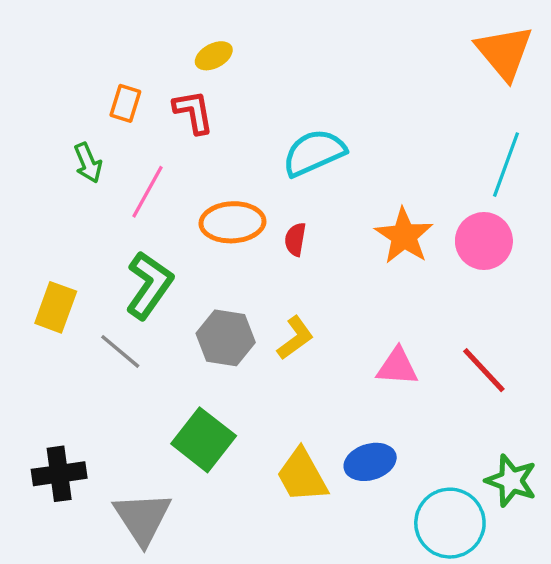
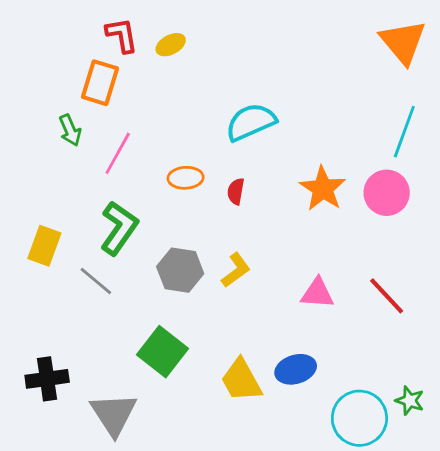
orange rectangle: (125, 103) -> (100, 83), size x1.5
red L-shape: (193, 112) -> (122, 35), moved
orange ellipse: (232, 222) -> (186, 178), size x0.7
green star: (511, 481) -> (410, 401), moved, size x0.7

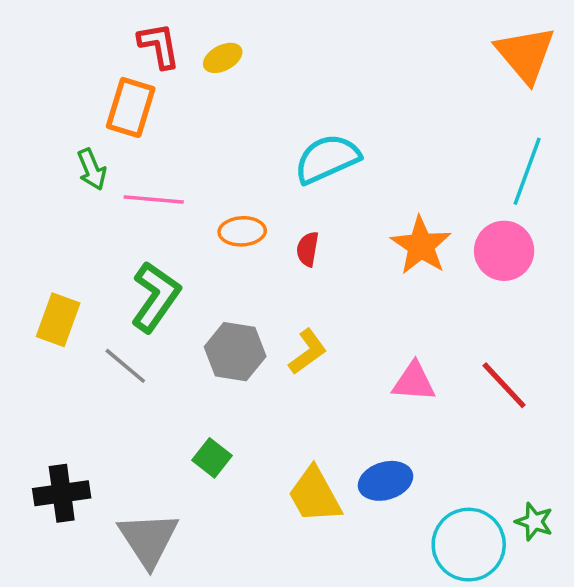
pink line: (118, 153) -> (154, 199), turned 66
green square: (162, 352) -> (212, 458), size x0.6

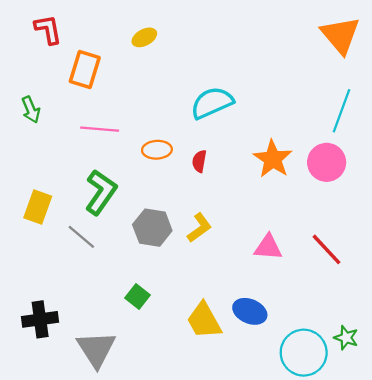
red L-shape: (159, 46) -> (48, 29), moved
green arrow: (92, 169) -> (31, 110), moved
blue ellipse: (386, 481) -> (250, 311), turned 40

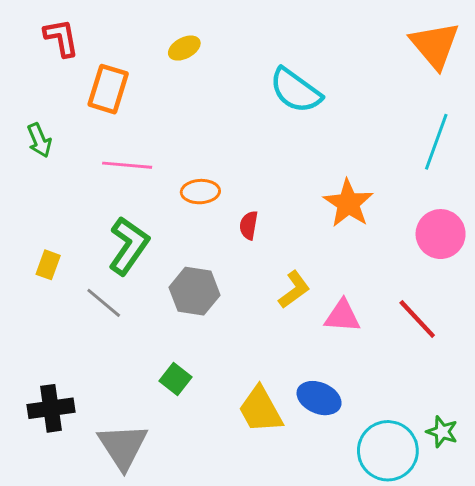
cyan semicircle: (212, 103) -> (296, 91), moved, turned -120
red semicircle: (199, 161) -> (249, 225), moved
pink circle: (327, 162) -> (441, 234), moved
yellow rectangle: (38, 207) -> (48, 265), size x0.7
yellow L-shape: (199, 228) -> (294, 290), moved

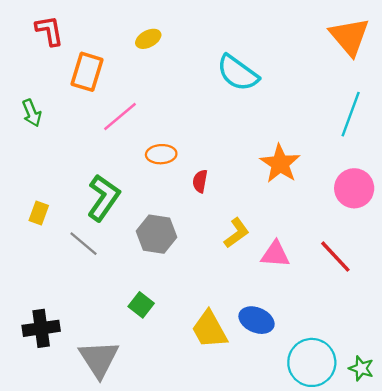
pink line: (127, 165) -> (120, 117), moved, turned -45
green star: (442, 432) -> (361, 368), moved

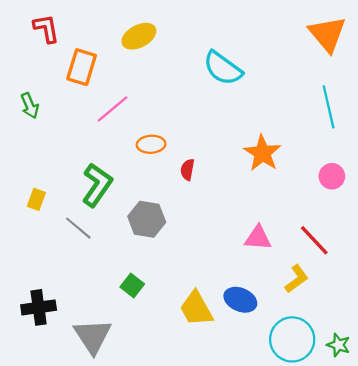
yellow ellipse: (148, 39) -> (139, 36), size x1.4
cyan line: (351, 114) -> (329, 107), turned -33
pink circle: (354, 188) -> (332, 176), size x0.7
yellow L-shape: (236, 233) -> (297, 279), moved

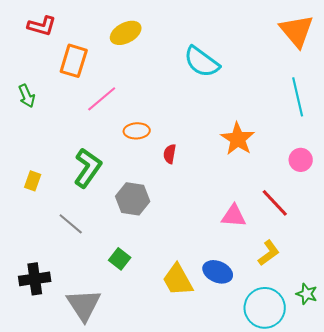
red L-shape: (46, 28) -> (42, 26), turned 116
gray line: (78, 228) -> (71, 224), moved
red line: (314, 240) -> (275, 203), moved
green star: (339, 345) -> (307, 294), moved

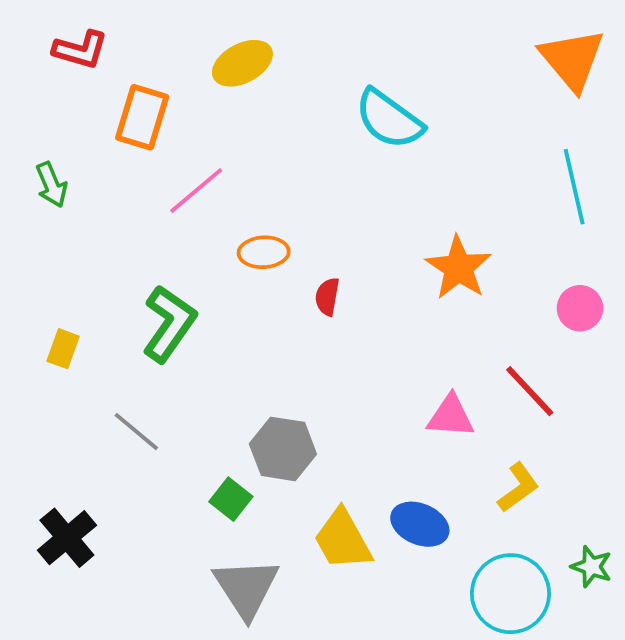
gray hexagon: (133, 199) -> (283, 449), moved
black cross: (35, 279) -> (67, 538), turned -32
gray triangle: (84, 305) -> (246, 588), moved

